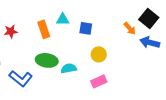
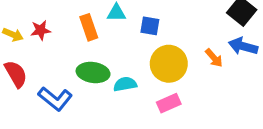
orange arrow: (130, 28) -> (214, 58), moved
yellow circle: (99, 54) -> (169, 64), size x1.6

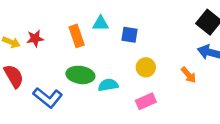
orange arrow: (214, 58) -> (189, 75), moved
yellow circle: (169, 64) -> (146, 67), size x0.6

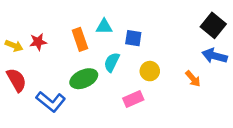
green ellipse: (80, 75) -> (84, 79), turned -32
cyan semicircle: (108, 85) -> (112, 62), moved, turned -54
pink rectangle: (146, 101) -> (133, 99), moved

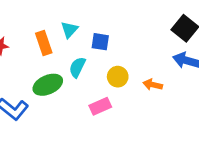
cyan triangle: (104, 27) -> (69, 30), turned -48
orange arrow: (193, 79) -> (153, 85), moved, turned 144

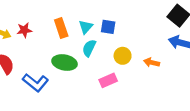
cyan triangle: (69, 30) -> (86, 27), moved
green ellipse: (48, 85) -> (65, 62), turned 35

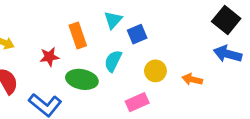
cyan triangle: (86, 27) -> (113, 20), moved
blue square: (108, 27) -> (137, 34), turned -32
red star: (24, 30) -> (49, 57), moved

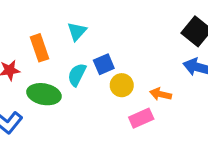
blue square: (137, 34) -> (104, 64), moved
pink rectangle: (137, 102) -> (141, 118), moved

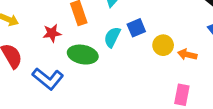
yellow circle: (122, 85) -> (163, 45), moved
pink rectangle: (141, 118) -> (182, 95), moved, turned -55

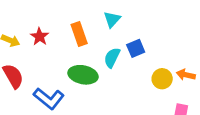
red star: (52, 33) -> (40, 37), moved, turned -30
yellow circle: (163, 45) -> (162, 79), moved

